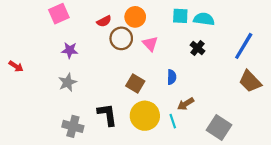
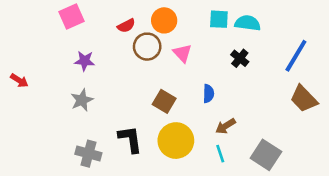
cyan line: (173, 121) -> (220, 154), moved

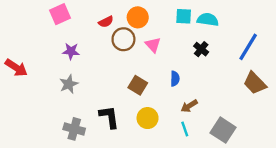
red arrow: (19, 80) -> (16, 68), size x1.5
yellow circle: (176, 141) -> (148, 118), size x0.7

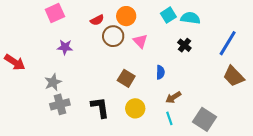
cyan square: (184, 16) -> (168, 15), turned -35
gray star: (69, 84) -> (53, 82), moved
gray cross: (74, 129) -> (60, 104), moved, turned -30

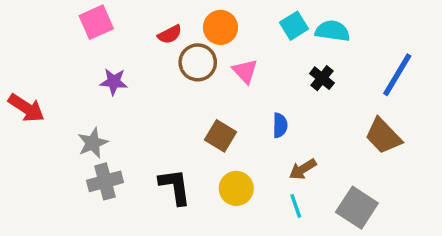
brown trapezoid: (234, 76) -> (383, 136), moved

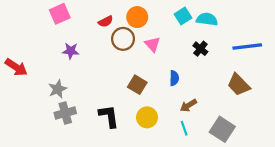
blue line: (397, 75) -> (247, 47), turned 52

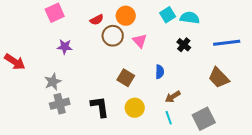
gray square: (222, 129) -> (204, 119), turned 30

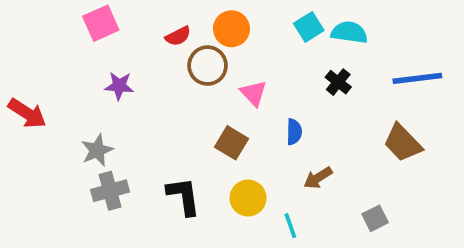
pink triangle: (140, 41) -> (254, 93), moved
cyan line: (169, 118) -> (290, 226), moved
gray square: (204, 119) -> (375, 218), size x0.6

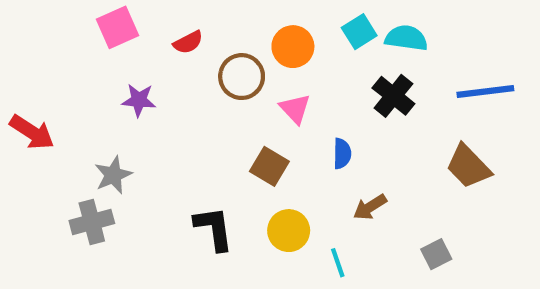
orange circle: (231, 29) -> (293, 47), moved
red semicircle: (178, 36) -> (188, 42), moved
black cross: (338, 82) -> (393, 96), size x1.4
gray cross: (110, 191) -> (92, 222), moved

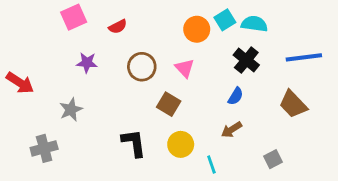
orange circle: (293, 47) -> (197, 29), moved
brown circle: (242, 77) -> (142, 67), moved
blue semicircle: (342, 154) -> (236, 96), moved, turned 30
gray cross: (92, 222) -> (44, 148), moved

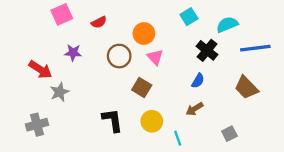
cyan semicircle: (254, 24) -> (227, 25), moved, turned -30
orange circle: (197, 29) -> (144, 34), moved
red arrow: (20, 83) -> (40, 70), moved

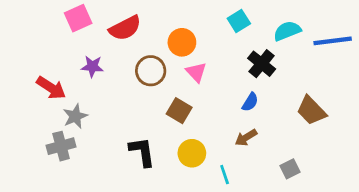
red semicircle: (99, 22) -> (125, 28), size x1.6
blue line: (255, 48) -> (333, 41), moved
gray cross: (37, 125) -> (61, 146), moved

